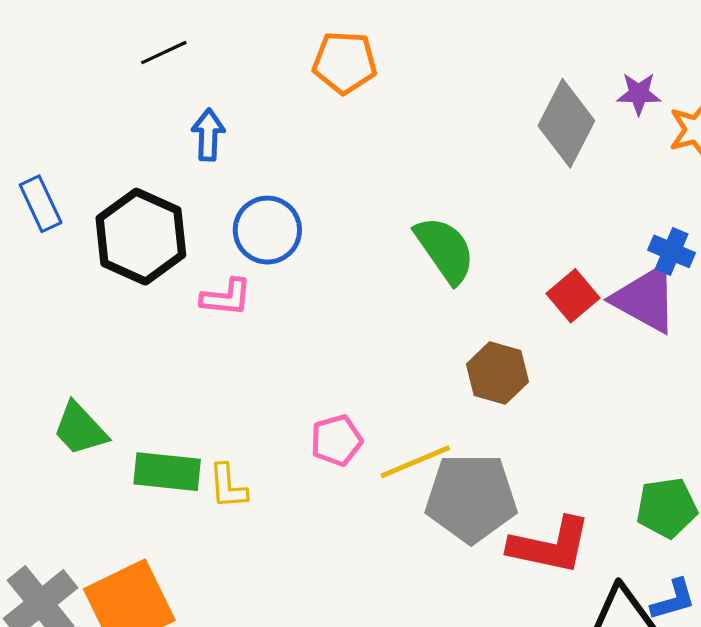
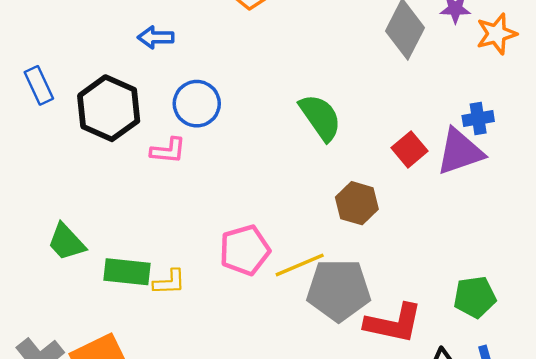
blue arrow: (208, 135) -> (156, 37), turned -92
blue cross: (672, 251) -> (478, 119), turned -32
purple triangle: (645, 299) -> (460, 152), turned -48
pink pentagon: (336, 440) -> (245, 250), size x1.4
yellow L-shape: (228, 486) -> (169, 282), turned -88

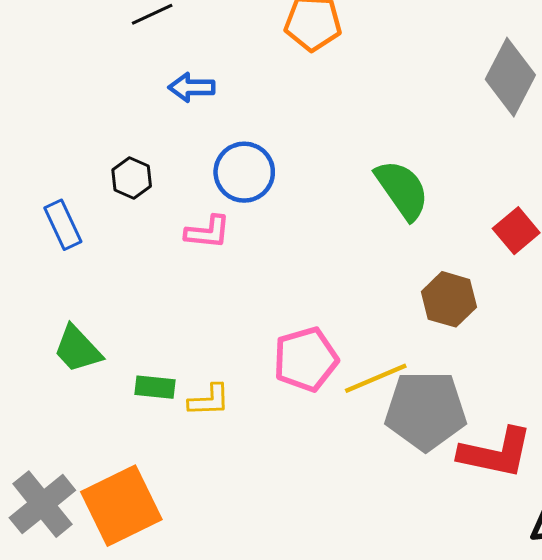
blue rectangle: (39, 85) -> (63, 225), moved
black hexagon: (109, 108) -> (132, 178), size x0.5
green rectangle: (127, 272) -> (155, 387), size x0.7

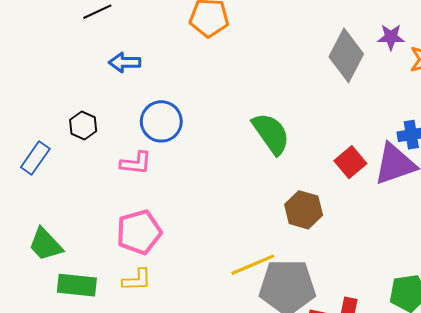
blue rectangle: (63, 225) -> (35, 158), turned 60
pink pentagon: (306, 359) -> (139, 232), moved
green rectangle: (155, 387) -> (77, 285), moved, size x1.4

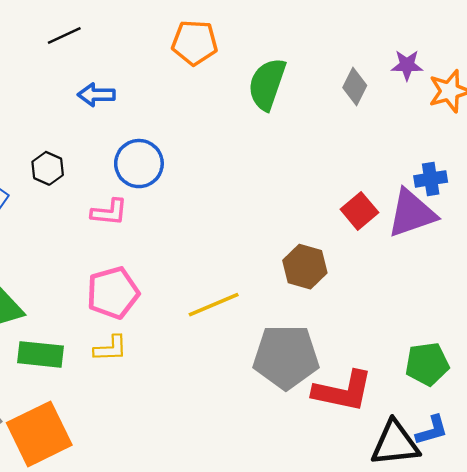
gray diamond: (346, 55) -> (355, 86), size x0.6
green semicircle: (271, 134) -> (267, 84), moved, turned -126
yellow line: (253, 265) -> (214, 305), moved

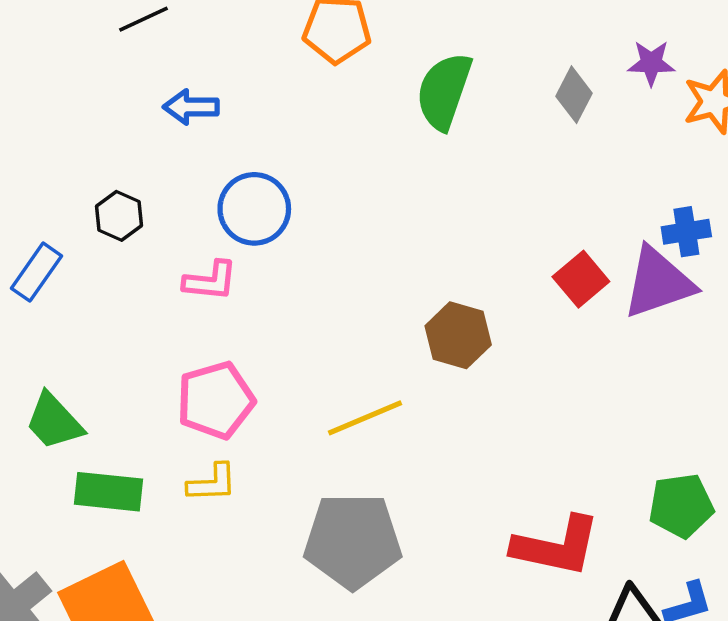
brown hexagon: (305, 267) -> (458, 335), moved
gray pentagon: (286, 357) -> (353, 541), moved

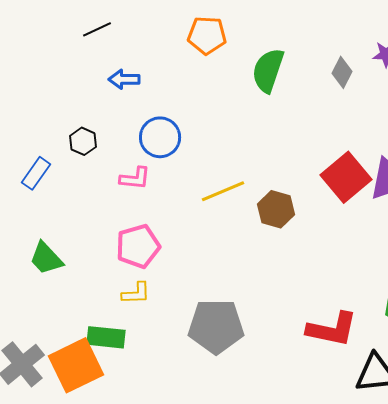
red square: (581, 279) -> (346, 177), size x1.6
yellow line: (365, 418) -> (223, 191), moved
green rectangle: (108, 492) -> (106, 337), moved

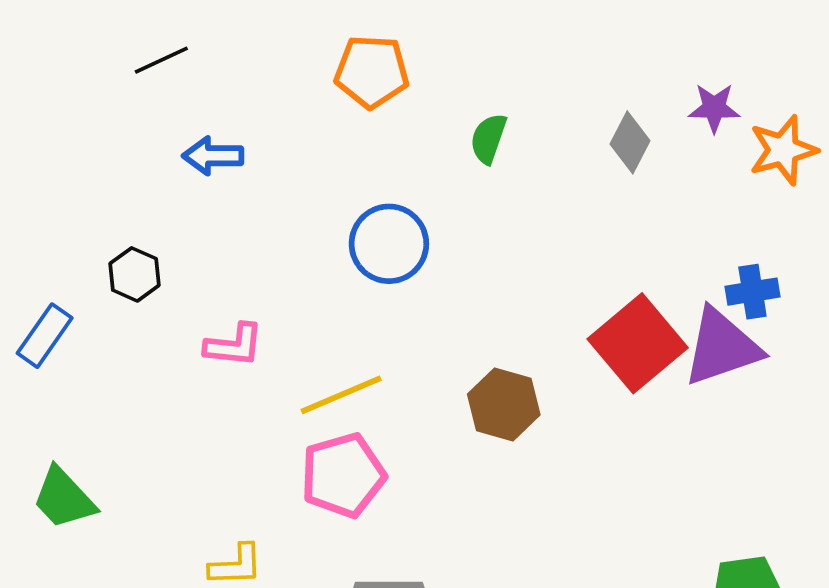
green semicircle: (268, 70) -> (488, 139), size x0.6
blue circle: (160, 137) -> (389, 244), moved
yellow line: (223, 191) -> (341, 395), moved
pink pentagon: (138, 246) -> (343, 475), moved

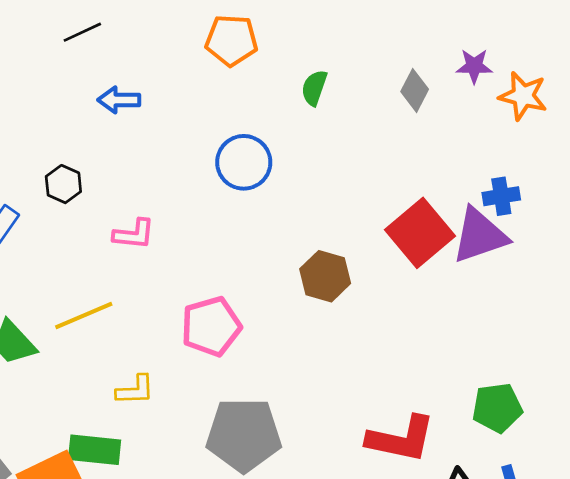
orange star: (783, 150) -> (523, 96), turned 30
yellow line: (341, 395) -> (84, 316), moved

